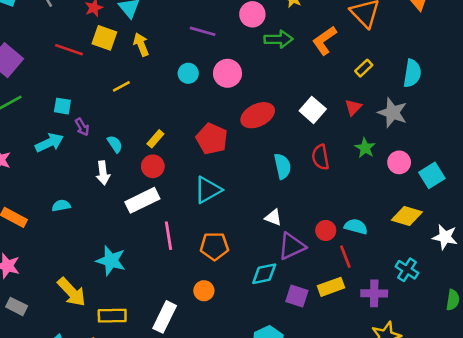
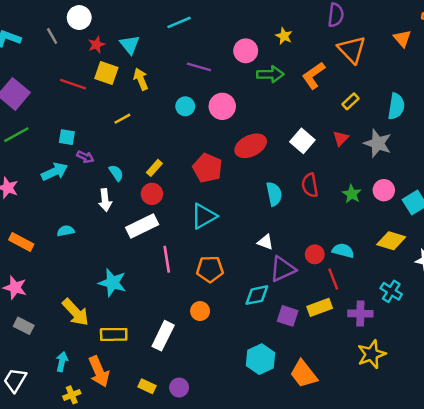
purple arrow: (82, 127) -> (85, 157), turned -35
green star: (365, 148) -> (352, 194), moved

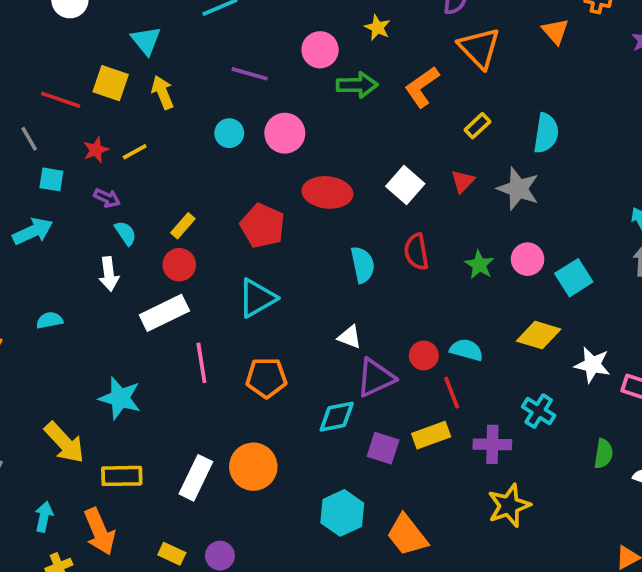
gray line: (52, 36) -> (29, 139), moved
red star: (96, 45) -> (96, 150), moved
red ellipse: (251, 146) -> (327, 192), turned 32
purple arrow: (85, 157) -> (107, 198), moved
orange circle: (200, 311) -> (253, 467), moved, size x1.6

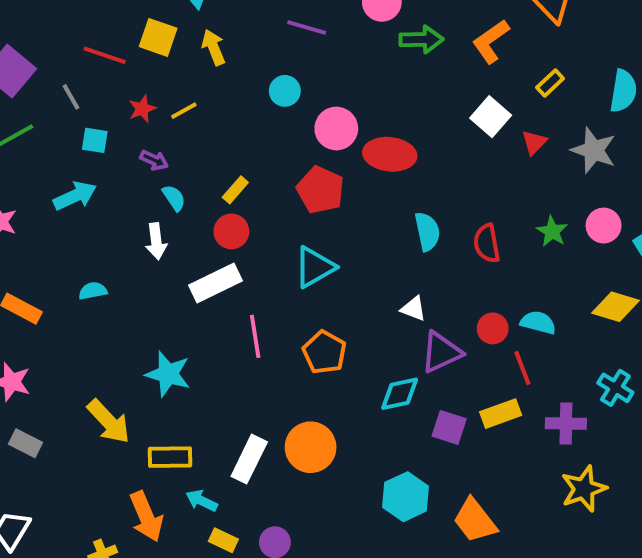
pink circle: (285, 133) -> (336, 129), moved
white square: (405, 185) -> (491, 117), moved
red semicircle: (416, 252) -> (487, 243), moved
orange pentagon: (266, 378) -> (324, 352), turned 30
cyan arrow: (44, 517) -> (202, 501), moved, turned -76

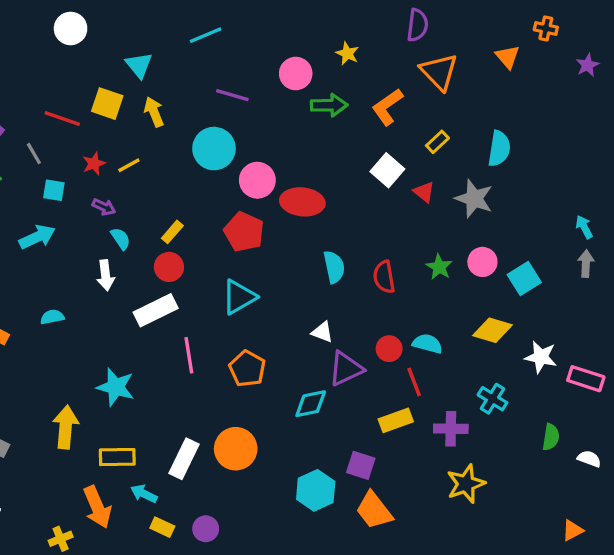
cyan circle: (285, 91) -> (214, 149), size x1.6
red triangle: (534, 142) -> (424, 192), turned -35
yellow arrow: (109, 421) -> (66, 427), turned -132
purple square: (449, 427) -> (361, 465), moved

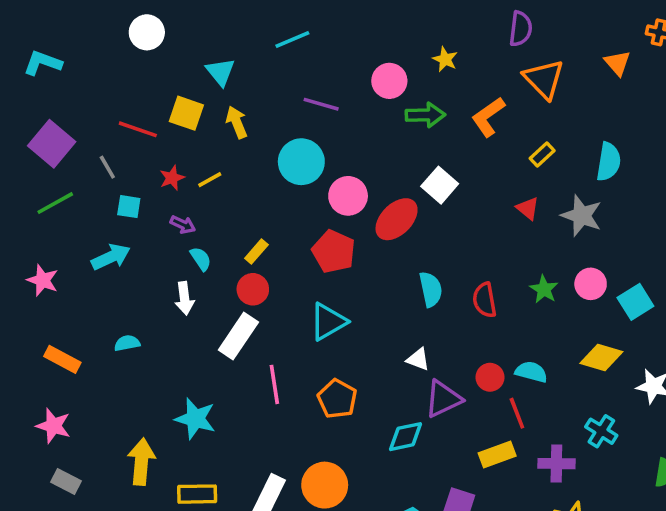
white square: (387, 170) -> (440, 185), moved
red ellipse: (302, 202) -> (397, 219), turned -51
white rectangle: (156, 310) -> (238, 336), turned -30

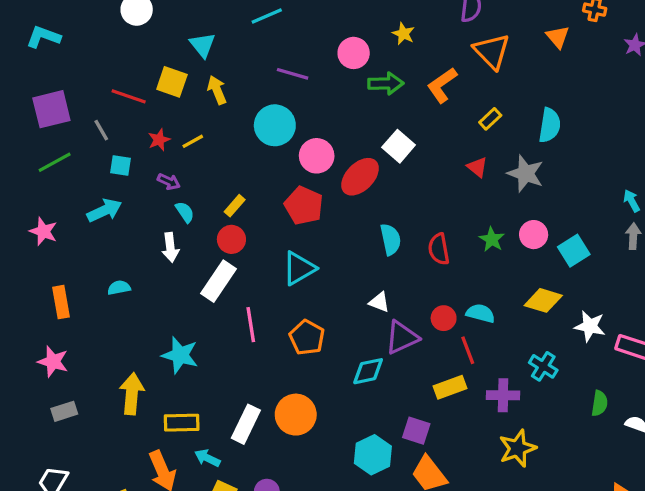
purple square: (52, 144) -> (51, 109), turned 36
orange rectangle: (62, 359) -> (61, 302), turned 52
gray rectangle: (66, 481) -> (64, 411), turned -45

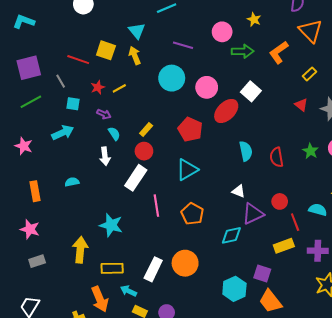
cyan triangle: (203, 45) -> (137, 31), moved
pink circle: (317, 156) -> (207, 87), moved
cyan semicircle: (481, 313) -> (318, 210), moved

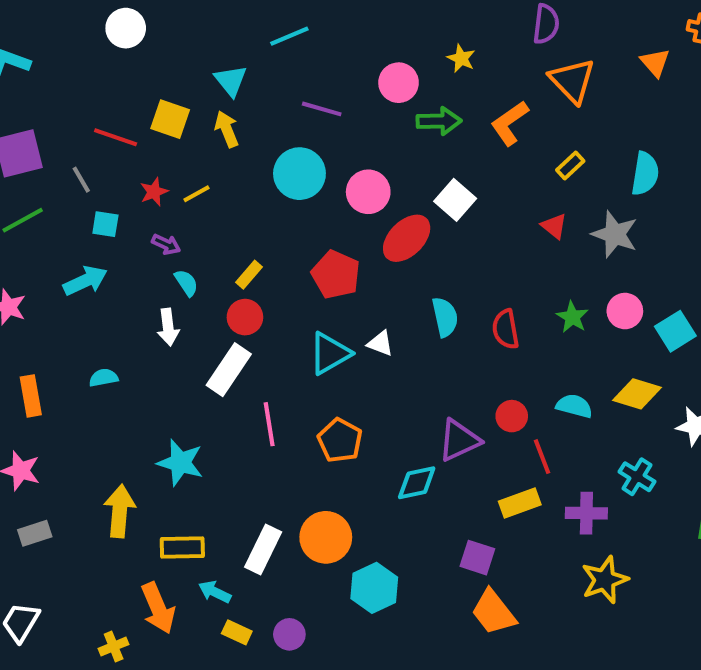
white triangle: (239, 191) -> (380, 343), moved
cyan semicircle: (318, 210) -> (574, 406), moved
cyan hexagon: (234, 289) -> (374, 588), moved

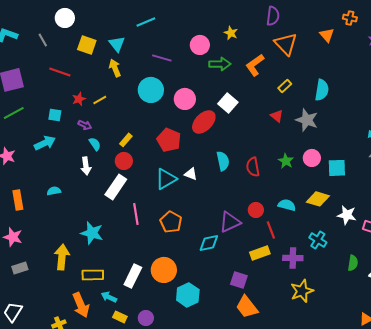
yellow square: (170, 119) -> (87, 45), moved
gray line: (81, 180) -> (43, 40), moved
cyan square: (675, 331) -> (337, 168), turned 30

